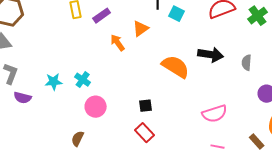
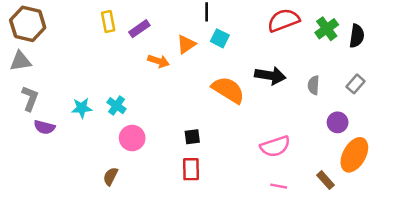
cyan square: (177, 14) -> (220, 38), moved
orange arrow: (118, 43) -> (159, 61), turned 144
red rectangle: (145, 133) -> (191, 169), turned 42

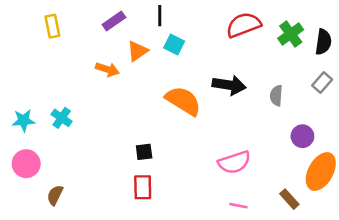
purple rectangle: (139, 29) -> (114, 21), moved
gray rectangle: (356, 84) -> (322, 82), moved
pink circle: (132, 138) -> (26, 164), moved

